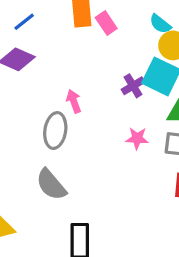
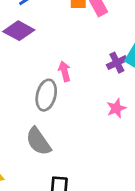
pink star: (137, 138) -> (116, 108), turned -30

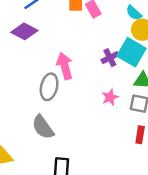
pink arrow: (64, 71) -> (65, 66), size x1.5

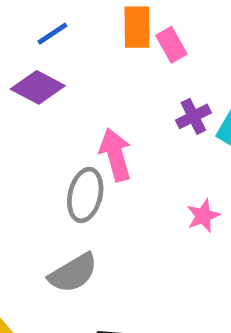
purple cross: (110, 58) -> (193, 116), moved
gray semicircle: (43, 127) -> (73, 273), turned -85

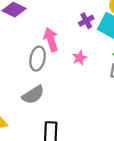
pink star: (203, 216) -> (80, 58), moved

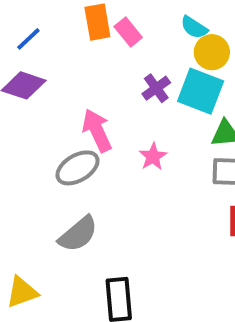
gray ellipse: (38, 59) -> (78, 168), turned 55

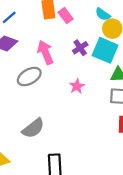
pink arrow: (97, 130) -> (45, 52), moved
gray ellipse: (78, 168) -> (29, 77), moved

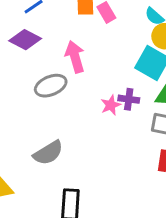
purple cross: (80, 48) -> (129, 99), moved, turned 35

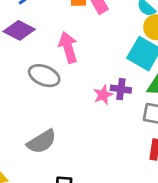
gray ellipse: (51, 86) -> (44, 76), turned 44

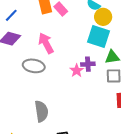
gray semicircle: (42, 142) -> (41, 111), turned -55

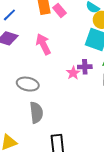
gray ellipse: (34, 66) -> (28, 84), moved

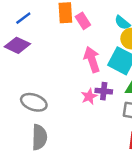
pink arrow: (43, 44) -> (92, 59), moved

